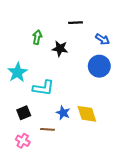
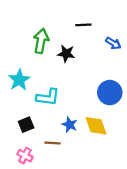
green arrow: (37, 37) -> (41, 41), size x1.5
blue circle: (99, 66) -> (110, 93), moved

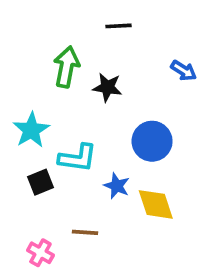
black line: (83, 25) -> (119, 26), moved
blue circle: (110, 93) -> (152, 141), moved
black square: (26, 125) -> (40, 182), moved
blue star: (70, 125) -> (117, 186), moved

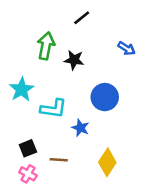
black line: (119, 26) -> (82, 18), turned -36
black square: (40, 182) -> (28, 148), moved
yellow diamond: (156, 204) -> (107, 162), moved, turned 52

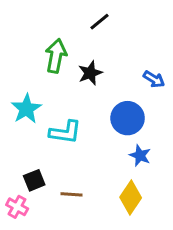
blue arrow: (127, 48) -> (154, 79), moved
black star: (74, 60) -> (90, 73), turned -30
blue star: (80, 128) -> (140, 155), moved
pink cross: (28, 174) -> (17, 207), moved

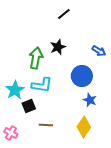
green arrow: (56, 56) -> (36, 58), moved
cyan star: (26, 109) -> (15, 90), moved
black square: (34, 180) -> (29, 106), moved

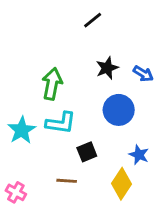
black star: (58, 47) -> (107, 68), moved
blue star: (90, 100) -> (139, 155), moved
black square: (29, 106) -> (87, 152), moved

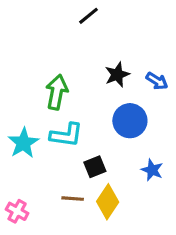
black line: (93, 20) -> (89, 16), moved
yellow diamond: (122, 184) -> (108, 202), moved

